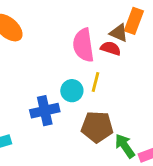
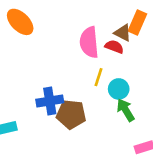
cyan circle: (72, 91) -> (119, 89), moved
brown pentagon: (97, 127) -> (71, 114), moved
green arrow: (125, 146) -> (126, 110), moved

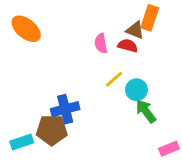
pink semicircle: (89, 42) -> (101, 43), size x0.6
yellow line: (99, 77) -> (114, 79), turned 36
brown pentagon: (71, 114) -> (52, 130), moved

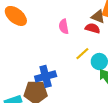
pink semicircle: (101, 43) -> (64, 27), moved

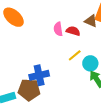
red semicircle: (93, 28) -> (73, 31), moved

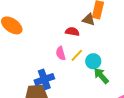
pink semicircle: (58, 29) -> (61, 53), moved

